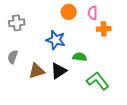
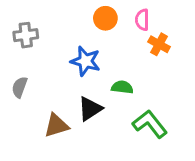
orange cross: (104, 29) -> (159, 44), turned 32
brown triangle: (37, 71) -> (56, 125), moved

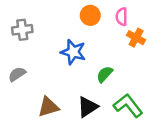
gray semicircle: (20, 87) -> (17, 74), turned 36
green semicircle: (122, 87) -> (105, 74), turned -54
black triangle: (90, 109) -> (88, 107), moved

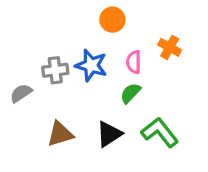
pink semicircle: (122, 17) -> (134, 62), moved
gray cross: (22, 30) -> (55, 70), moved

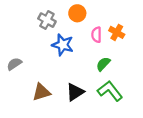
pink semicircle: (134, 62) -> (96, 35), moved
gray cross: (55, 70) -> (47, 20), moved, turned 36
green semicircle: (130, 93) -> (103, 64), moved

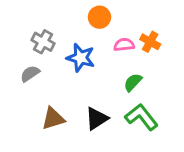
gray cross: (47, 20) -> (43, 42), moved
pink semicircle: (96, 35) -> (124, 45), turned 84
gray semicircle: (14, 64) -> (30, 74), moved

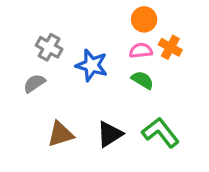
orange circle: (99, 17) -> (144, 19), moved
green semicircle: (133, 82) -> (142, 80), moved, turned 78

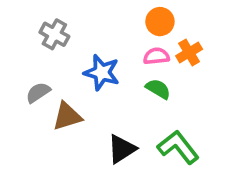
gray cross: (49, 47) -> (54, 34), moved
orange cross: (170, 47) -> (189, 52), turned 30
brown triangle: (61, 134) -> (67, 116), moved

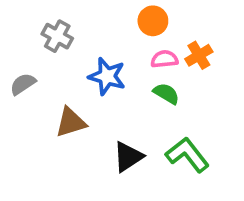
orange circle: (160, 22) -> (153, 21), moved
gray semicircle: (38, 93) -> (23, 84), moved

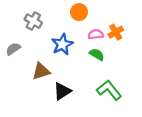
orange circle: (153, 21) -> (79, 12), moved
blue star: (107, 76) -> (62, 44), turned 30
black triangle: (128, 157) -> (62, 91), moved

